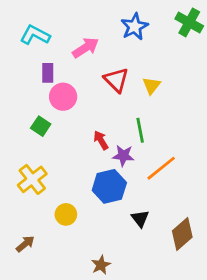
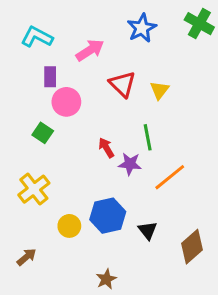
blue hexagon: (109, 186) -> (108, 216), moved

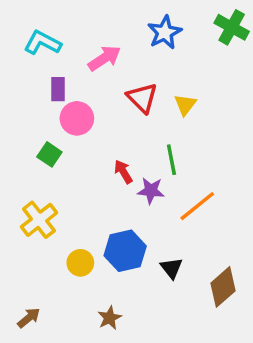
brown arrow: (26, 257) -> (29, 318), moved
brown star: (106, 279) -> (110, 318), moved

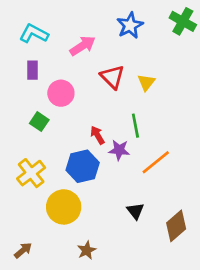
purple rectangle: (58, 89) -> (32, 70), moved
blue hexagon: (125, 251) -> (83, 166), moved
yellow circle: (80, 263) -> (64, 207), size x1.6

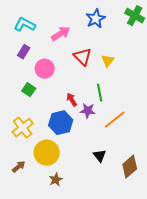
purple rectangle: (32, 70) -> (24, 52), turned 32
brown arrow: (23, 250) -> (19, 167), moved
brown star: (87, 250) -> (56, 180), moved

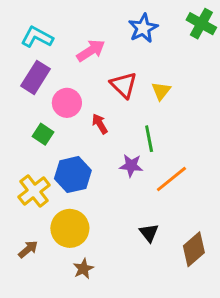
purple rectangle: (24, 52) -> (36, 77), size x1.5
red arrow: (72, 100) -> (100, 124), moved
blue hexagon: (61, 123) -> (73, 175), moved

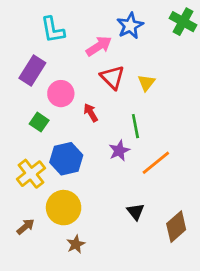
cyan L-shape: (37, 37) -> (53, 30), moved, turned -128
pink arrow: (91, 51) -> (99, 46), moved
purple star: (131, 166) -> (119, 151), turned -30

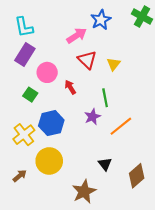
cyan L-shape: (53, 30) -> (24, 27), moved
brown star: (76, 244) -> (84, 192), moved, size x1.6

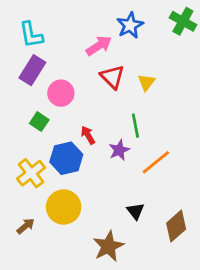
red arrow: (70, 87) -> (88, 135), moved

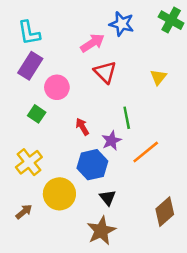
blue star: (130, 25) -> (122, 24), turned -30
yellow triangle: (146, 82) -> (158, 77), moved
blue hexagon: (66, 158) -> (92, 165), moved
black triangle: (135, 211) -> (108, 198), moved

